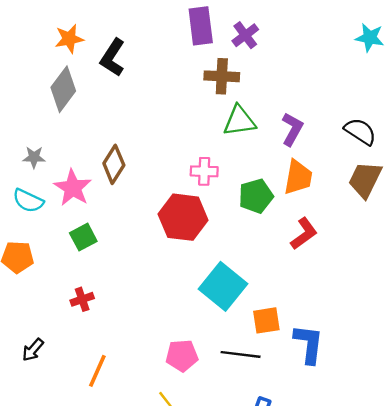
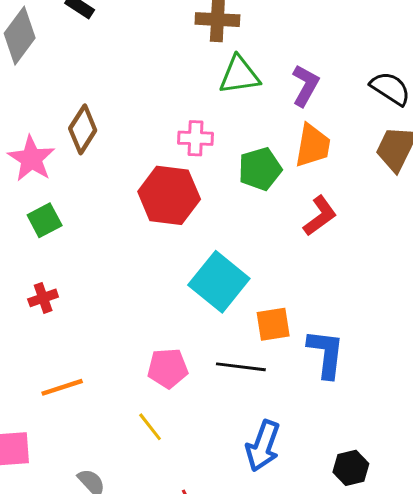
orange line: (97, 371) -> (62, 387), turned 48

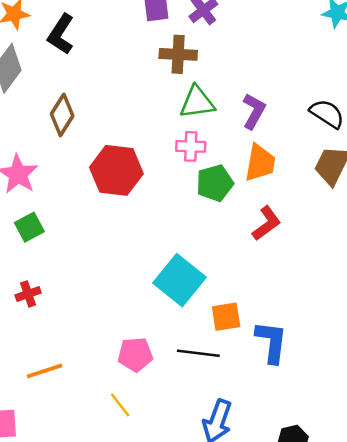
brown diamond: (83, 129) -> (62, 115), moved
pink cross: (195, 138) -> (191, 146), moved
red hexagon: (169, 195) -> (116, 170), moved

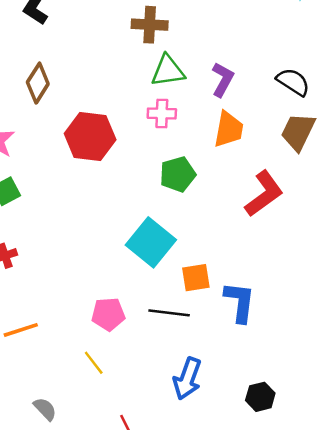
green pentagon: (215, 183) -> (178, 174), moved
red L-shape: (266, 223) -> (264, 194), moved, size x1.4

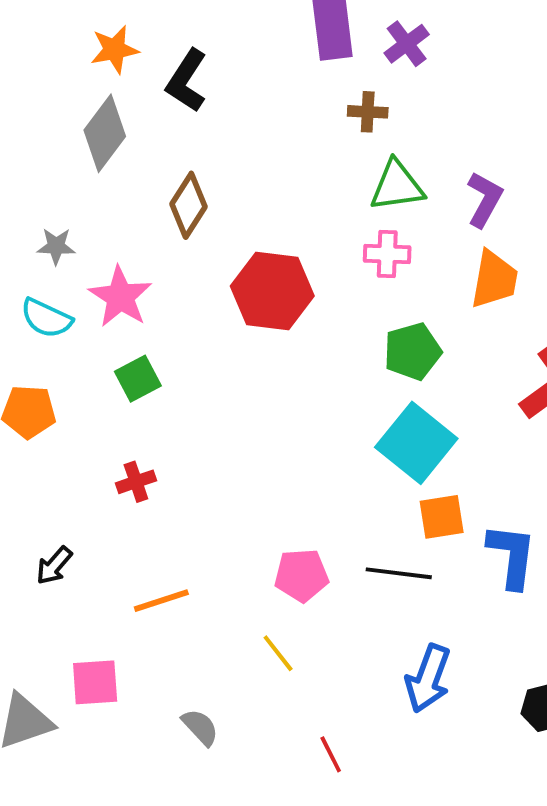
brown cross: (150, 25) -> (368, 112), size x0.7
cyan square: (151, 242) -> (416, 443), moved

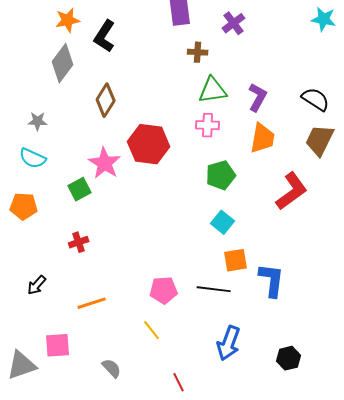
purple cross: (407, 44) -> (234, 23), moved
pink star: (120, 297) -> (105, 163), moved
cyan square: (416, 443) -> (223, 222), size x0.6

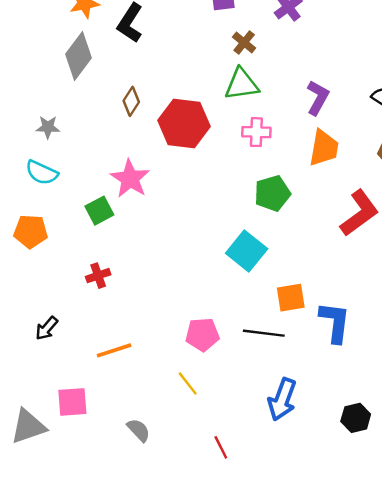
brown cross: (198, 52) -> (244, 43), turned 36
green triangle: (213, 90) -> (242, 84), moved
brown diamond: (106, 100) -> (131, 101), size x0.7
red hexagon: (149, 144) -> (184, 123), moved
cyan square: (223, 222) -> (247, 251), moved, size x1.4

